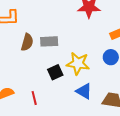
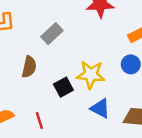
gray rectangle: (49, 41) -> (52, 34), moved, turned -36
brown semicircle: (27, 42) -> (29, 67), moved

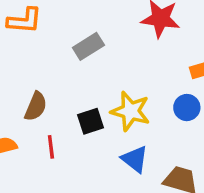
brown semicircle: (29, 67) -> (36, 106), moved
red line: (39, 121) -> (51, 147), moved

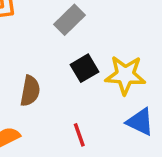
black square: (91, 121) -> (84, 68), moved
red line: (51, 147) -> (79, 135), moved

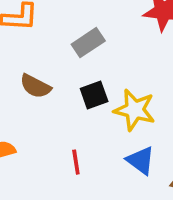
brown semicircle: (30, 91) -> (35, 86), moved, turned 96

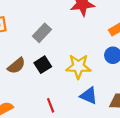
brown semicircle: (35, 86) -> (16, 66), turned -54
black square: (94, 95) -> (43, 65), moved

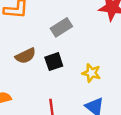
yellow star: (78, 66) -> (91, 73), size x0.7

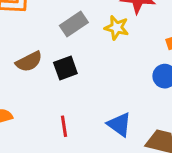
yellow star: (91, 73) -> (117, 28), moved

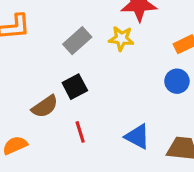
brown semicircle: (29, 62) -> (45, 106), moved
red line: (64, 126) -> (80, 132), moved

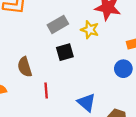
black square: (75, 87) -> (65, 52), moved
brown semicircle: (45, 106) -> (25, 67), turned 96

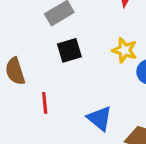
yellow star: (90, 30) -> (125, 50), moved

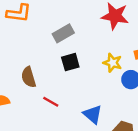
red line: (45, 103) -> (51, 102), turned -56

